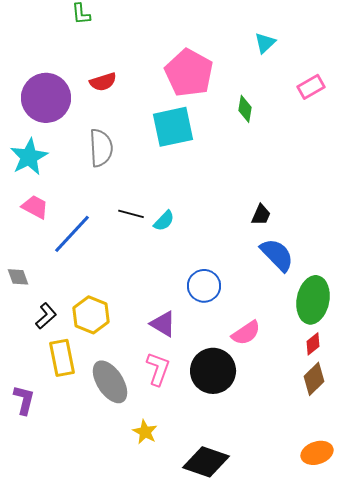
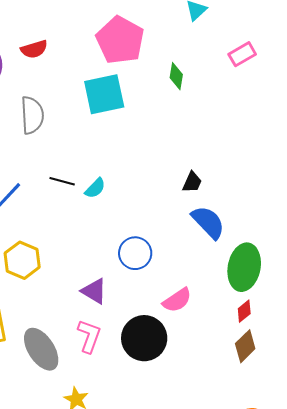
yellow hexagon: (91, 315) -> (22, 260), moved

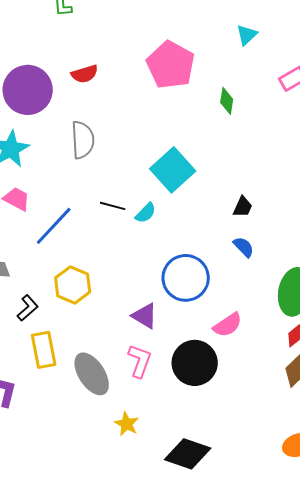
cyan square: (104, 94) -> (173, 170), moved, turned -30
blue semicircle: (208, 222) -> (244, 247), moved, size x0.6
blue circle: (135, 253) -> (186, 278), size x1.4

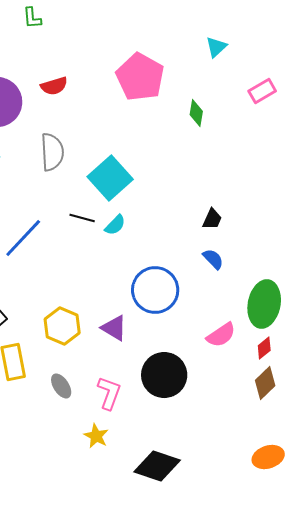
cyan square: (173, 170) -> (110, 178), moved
yellow hexagon: (73, 285) -> (62, 326), moved
pink semicircle: (228, 325) -> (221, 335), moved
pink L-shape: (140, 361) -> (109, 393), moved
gray ellipse: (92, 374) -> (61, 386), size x0.6

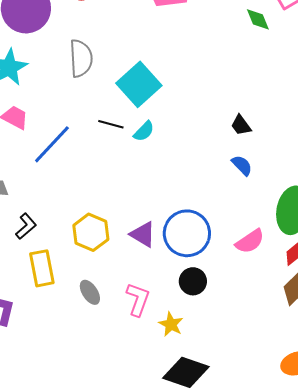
green diamond: (196, 113) -> (258, 19), moved, turned -32
black trapezoid: (212, 219) -> (241, 125), turned 120
blue circle: (155, 290) -> (187, 233), moved
black circle: (164, 375) -> (193, 281), size x0.6
yellow star: (96, 436) -> (171, 324), moved

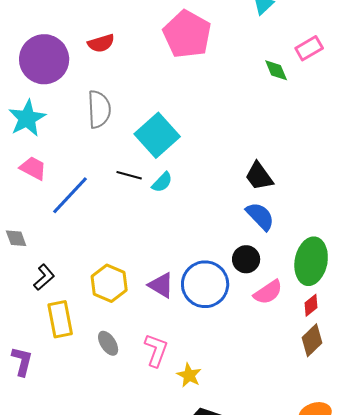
black trapezoid: (241, 125) -> (259, 176), size x1.4
blue semicircle: (242, 165) -> (260, 216), size x1.4
black circle: (193, 281) -> (246, 259), moved

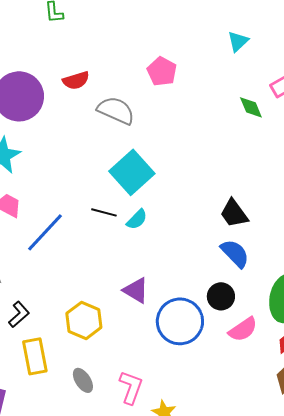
pink pentagon: (187, 34) -> (162, 71), size x0.6
gray semicircle: (99, 109) -> (116, 110), moved, turned -63
purple triangle: (161, 285) -> (136, 290), moved

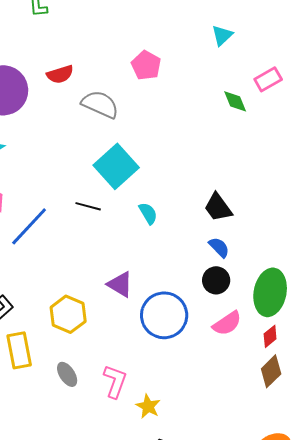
cyan semicircle: (137, 219) -> (148, 213), moved, turned -75
blue semicircle: (235, 253) -> (219, 247), size x0.7
black circle: (221, 296) -> (216, 280), moved

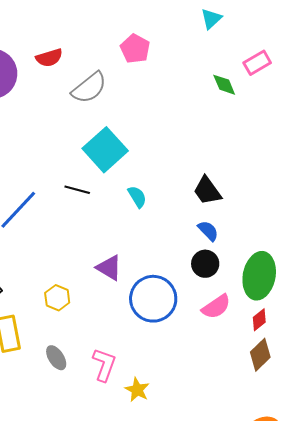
gray semicircle: (100, 104) -> (89, 88), turned 117
yellow hexagon: (68, 314) -> (57, 298), size x0.7

